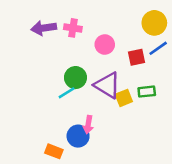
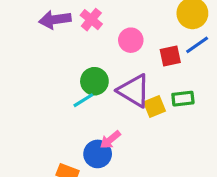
pink cross: (73, 28) -> (91, 20), turned 30
pink arrow: (88, 125) -> (110, 140), turned 42

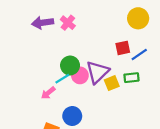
pink circle: (131, 40) -> (80, 75), moved
blue line: (197, 45) -> (139, 55), moved
purple triangle: (134, 91) -> (97, 72), turned 45
pink arrow: (110, 140) -> (48, 93), moved

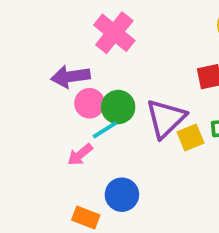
purple arrow: (43, 23) -> (70, 77), moved
pink cross: (68, 23) -> (114, 33), size x1.5
pink circle: (80, 75) -> (90, 103), moved

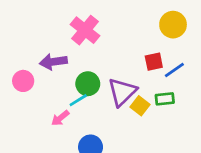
pink circle: (90, 103) -> (23, 81), moved
yellow square: (190, 138) -> (140, 106), turned -30

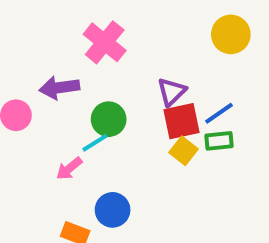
red square: (154, 62) -> (182, 121), moved, size x1.4
blue line: (174, 70) -> (219, 113), moved
purple triangle: (122, 92) -> (172, 92), moved, size x0.7

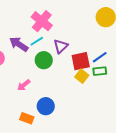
purple arrow: (59, 88) -> (19, 44), turned 42
purple triangle: (172, 92) -> (61, 46), moved
cyan line: (95, 143) -> (37, 41), moved

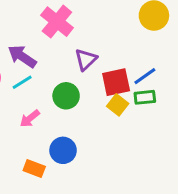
cyan line: (37, 41) -> (22, 82), moved
green circle: (44, 60) -> (66, 96), moved

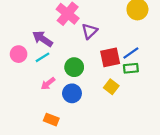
purple triangle: (86, 59) -> (89, 31), moved
yellow square: (118, 105) -> (111, 87), moved
blue circle: (63, 150) -> (72, 93), moved

